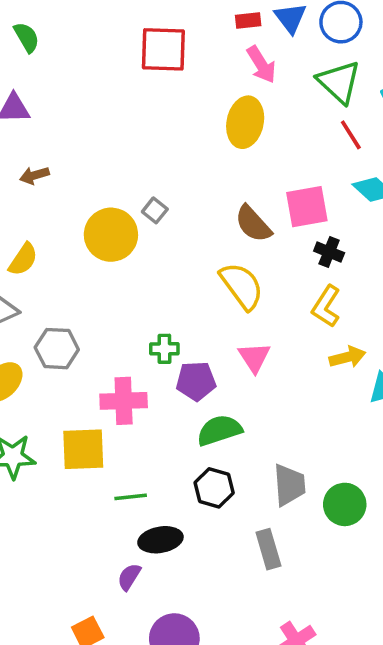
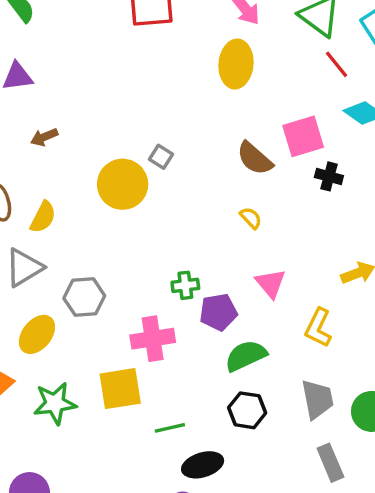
yellow semicircle: (242, 286) -> (251, 218), size x0.5
yellow L-shape: (326, 306) -> (318, 328), moved
gray rectangle: (268, 549) -> (330, 463), moved

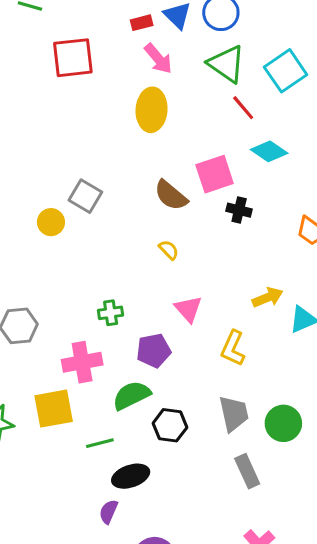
gray square: (161, 157) -> (85, 196), size x1.5
yellow circle: (123, 184) -> (51, 222), size x0.6
purple pentagon: (218, 312) -> (154, 351), moved
green semicircle: (246, 356) -> (131, 395), moved

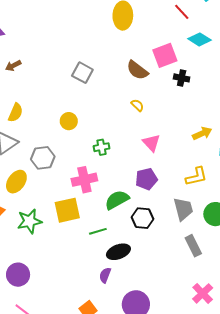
yellow circle: (51, 222) -> (69, 121), moved
yellow L-shape: (233, 348) -> (196, 177), moved, turned -125
purple pentagon: (154, 351) -> (146, 179), moved

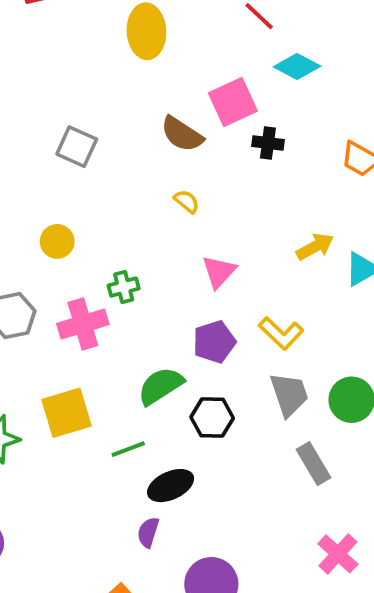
pink triangle: (151, 143) -> (219, 272), turned 30
yellow L-shape: (196, 177) -> (281, 333), moved, turned 60
pink cross: (84, 180) -> (83, 324), moved

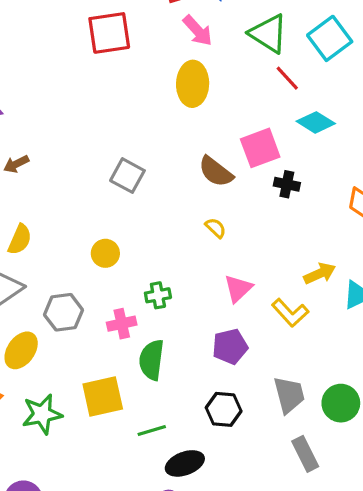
pink cross: (83, 324) -> (122, 324), size x0.7
yellow L-shape: (281, 333) -> (290, 313), moved
green semicircle: (161, 386) -> (152, 360), moved, turned -54

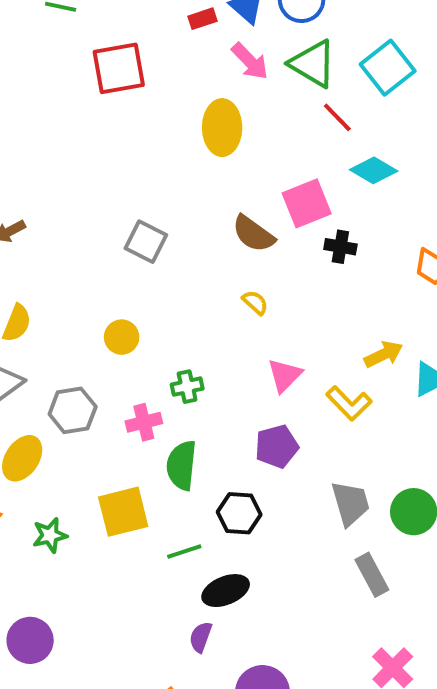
pink arrow: (198, 31) -> (250, 61), moved
black hexagon: (224, 409) -> (239, 513), moved
green star: (42, 414) -> (50, 535), size x0.7

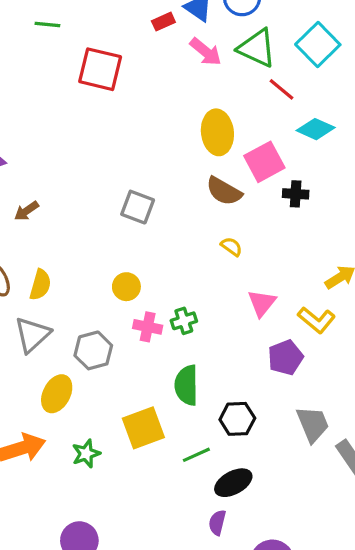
red square: (119, 68) -> (100, 69), turned 30
yellow ellipse: (222, 128) -> (217, 132), moved
pink cross: (144, 422) -> (148, 327), moved, turned 32
purple pentagon: (277, 446) -> (285, 357), moved
gray trapezoid: (350, 503) -> (313, 424), moved

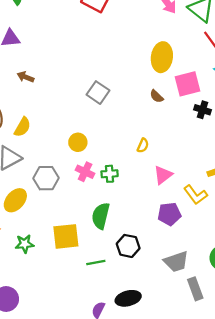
brown semicircle: (224, 191) -> (157, 96), size x0.6
brown arrow: (26, 211) -> (25, 77), turned 42
yellow semicircle: (231, 247) -> (143, 145), moved, turned 64
gray trapezoid: (313, 424) -> (176, 262), turned 80
black ellipse: (233, 483) -> (128, 298), moved

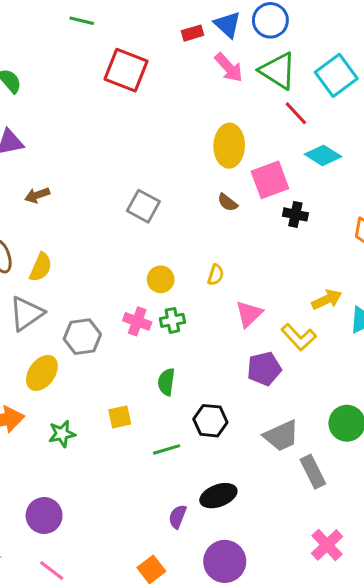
brown arrow: (25, 77) -> (37, 195), turned -35
yellow circle: (78, 142) -> (161, 279), moved
green semicircle: (101, 216) -> (166, 382), size x0.7
yellow square: (66, 236) -> (120, 417), size x0.6

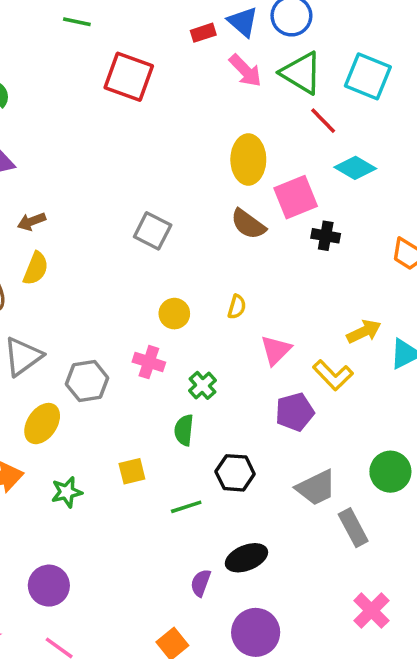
cyan square: (336, 75) -> (368, 76), turned -30
brown semicircle: (228, 202) -> (248, 224), size x1.5
yellow semicircle: (41, 267) -> (36, 268), moved
green cross: (172, 320) -> (203, 385), moved, turned -30

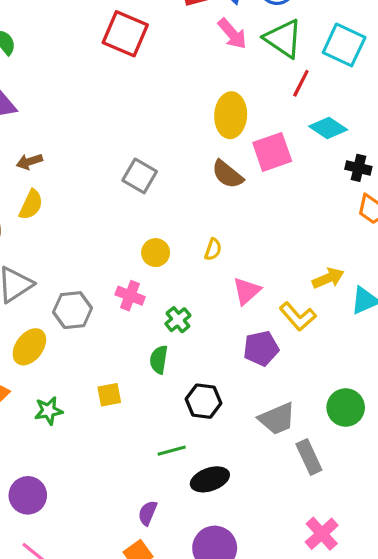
red line: (323, 121) -> (301, 83), turned 68
black cross: (326, 236) -> (358, 168), moved
green line: (186, 507) -> (172, 451), moved
purple semicircle: (201, 583) -> (148, 513), moved

